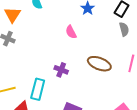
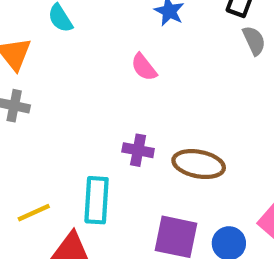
brown ellipse: (99, 64) -> (199, 164), moved

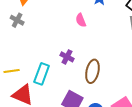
brown ellipse: (199, 164) -> (92, 71), turned 75

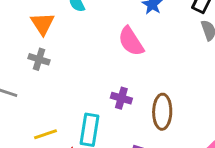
pink semicircle: (81, 20) -> (131, 41), size x1.5

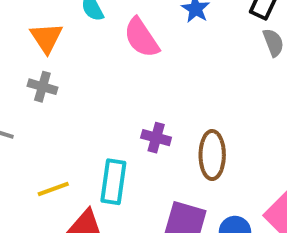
pink semicircle: (131, 41) -> (141, 38), moved

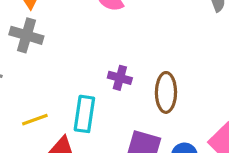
gray cross: (42, 87) -> (26, 35), size x1.4

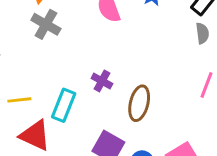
gray cross: (26, 35) -> (46, 24), moved

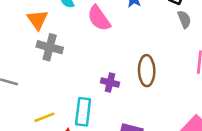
brown ellipse: (139, 103) -> (147, 71), moved

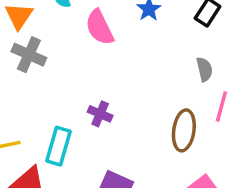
gray semicircle: (184, 19) -> (204, 69), moved
brown ellipse: (147, 71) -> (184, 130), moved

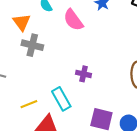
cyan rectangle: (59, 146) -> (61, 99), turned -35

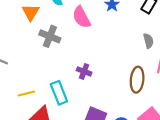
gray cross: (32, 45) -> (50, 36), moved

